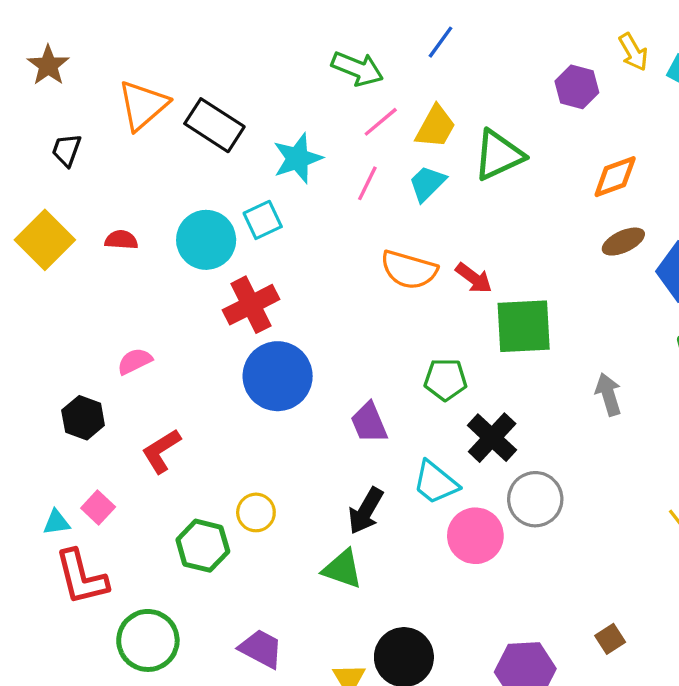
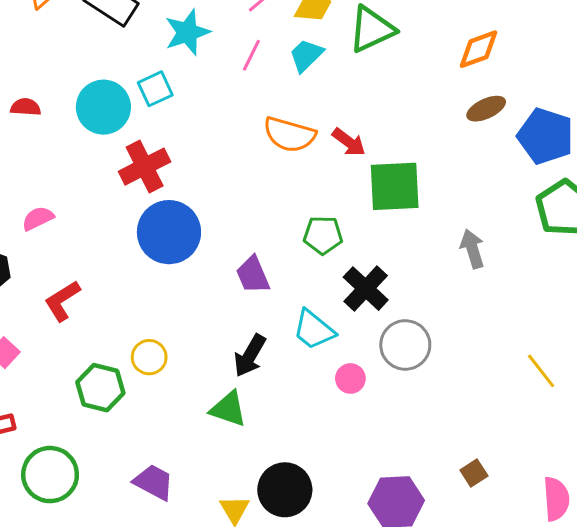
pink circle: (475, 536) -> (350, 378), size x0.6

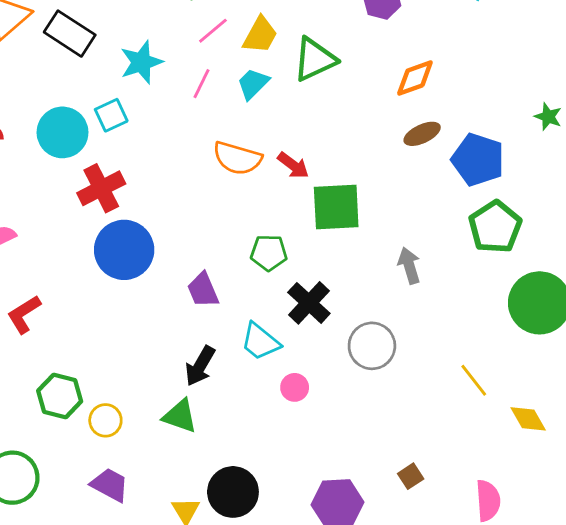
gray circle: (405, 345) -> (372, 346), moved
yellow circle: (149, 357) -> (105, 420), moved

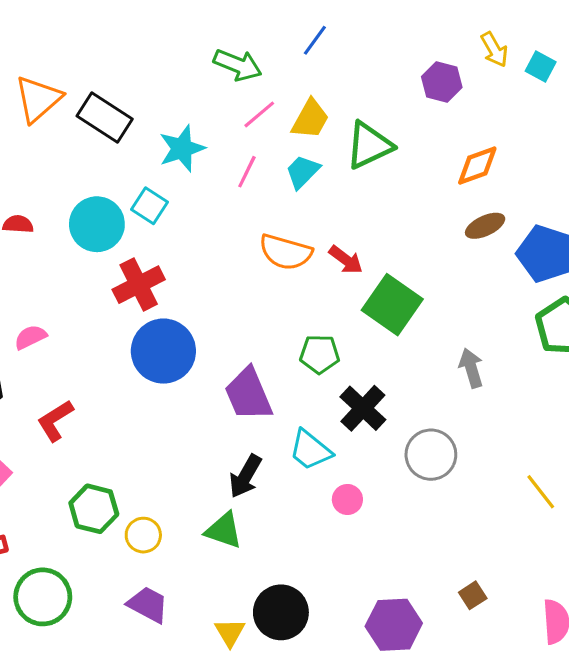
cyan square: (111, 115) -> (149, 206), turned -32
green square: (336, 207) -> (392, 305), turned 38
purple trapezoid: (203, 290) -> (248, 394), size x1.4

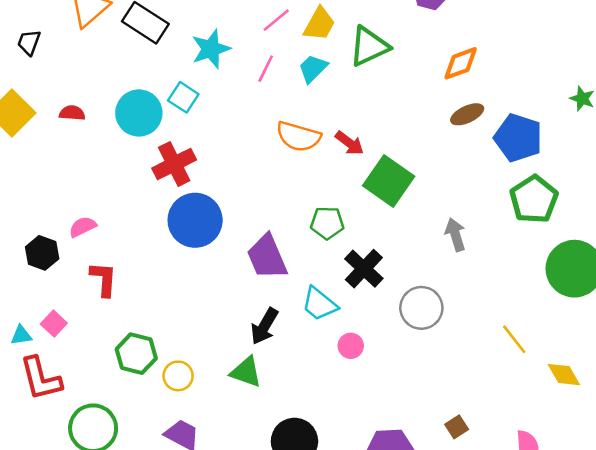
pink semicircle: (30, 337) -> (83, 227), moved
red L-shape: (55, 421) -> (104, 279), turned 126

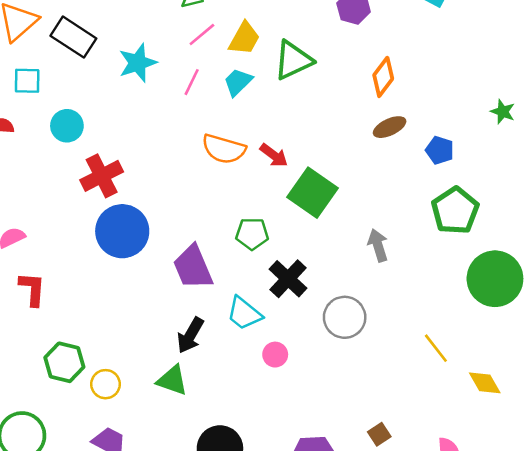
orange diamond: (461, 63) -> (383, 77), turned -33
cyan square: (183, 97) -> (27, 81), moved, turned -32
cyan circle: (139, 113) -> (67, 126), size x0.7
blue pentagon: (518, 138) -> (440, 150), size x0.6

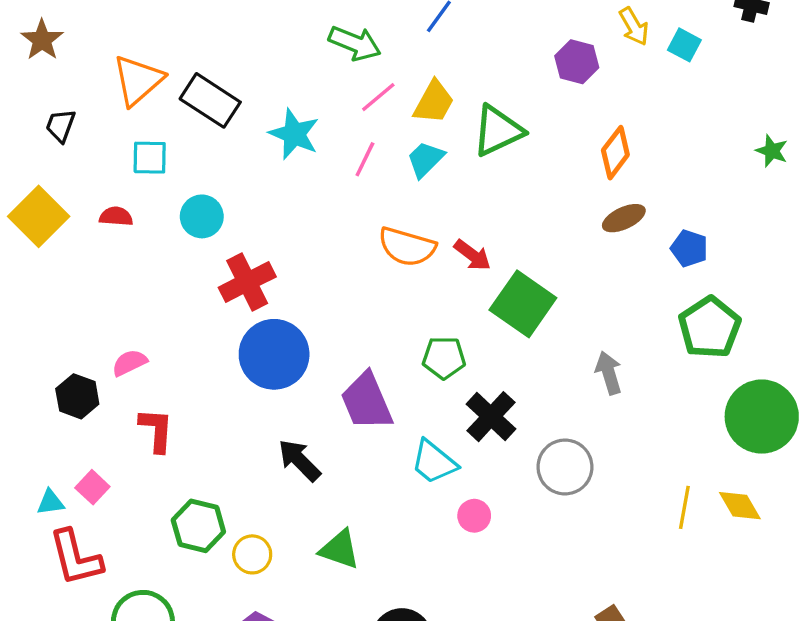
cyan star: (138, 63) -> (294, 134), turned -30
green star: (503, 112) -> (772, 151), moved
black arrow: (190, 335) -> (299, 460), moved, turned 105
yellow line: (436, 348) -> (684, 507), turned 48
yellow diamond: (485, 383) -> (740, 506), moved

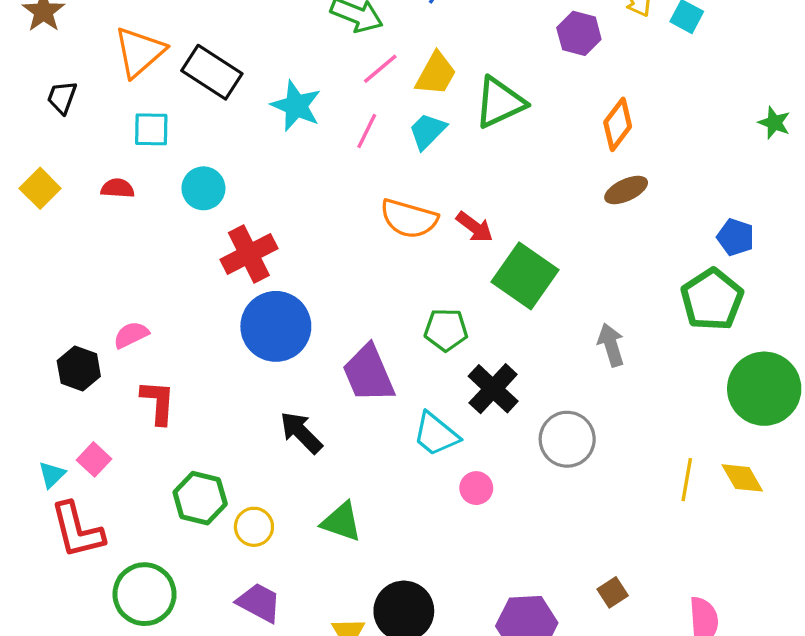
yellow square: (39, 216) -> (40, 188), size x0.7
blue pentagon: (689, 248) -> (736, 237), moved
cyan triangle: (50, 502) -> (52, 475), turned -36

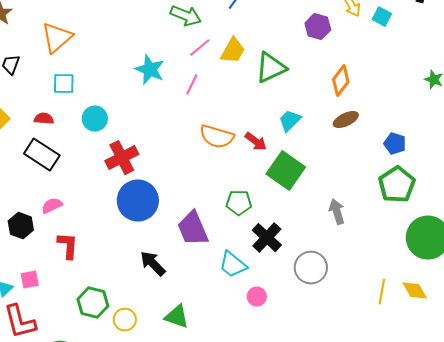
black rectangle: (212, 72) -> (42, 155), moved
cyan trapezoid: (427, 131) -> (290, 121), moved
blue pentagon: (736, 237) -> (395, 144), moved
pink square: (94, 459) -> (30, 280), turned 36

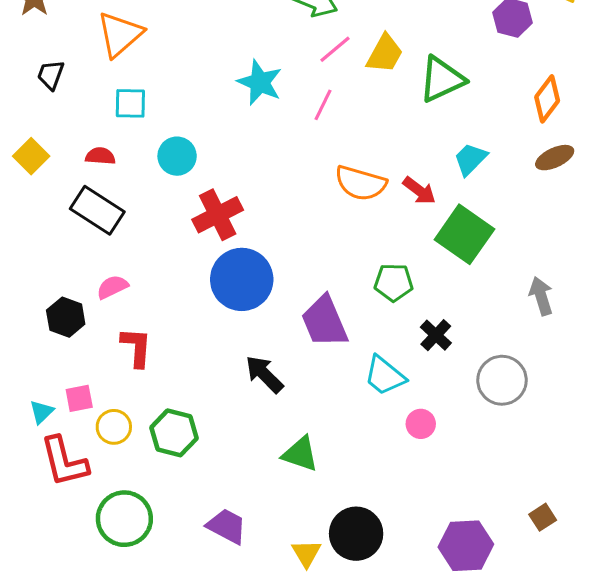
black cross: (267, 238) -> (436, 335), size x0.7
yellow circle: (125, 320) -> (114, 427), moved

